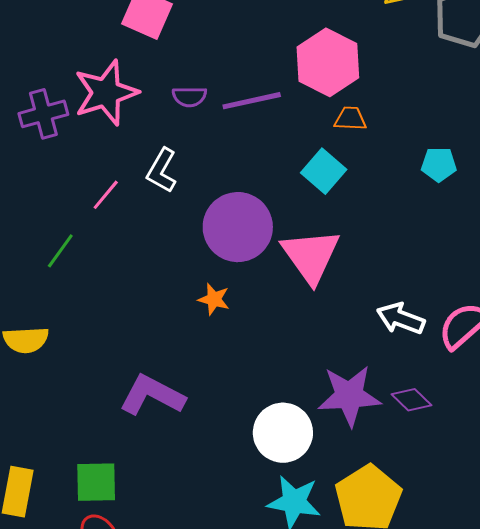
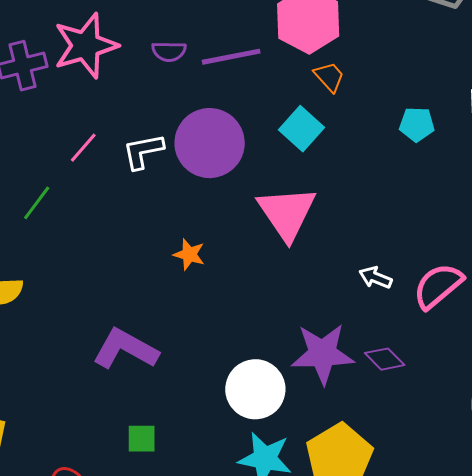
orange trapezoid: (350, 119) -> (329, 77), turned 44
white L-shape: (162, 170) -> (143, 151), moved, turned 48
purple circle: (238, 227) -> (210, 143), moved
white arrow: (401, 318) -> (375, 278), size x0.7
green square: (96, 482) -> (142, 439), moved, size x0.7

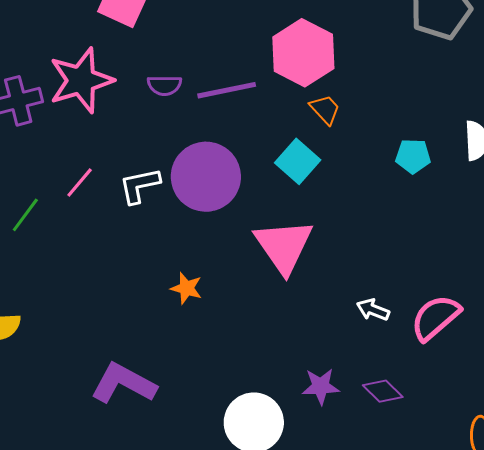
green line: (37, 203) -> (25, 215), moved
purple star: (322, 354) -> (321, 386), size x0.6

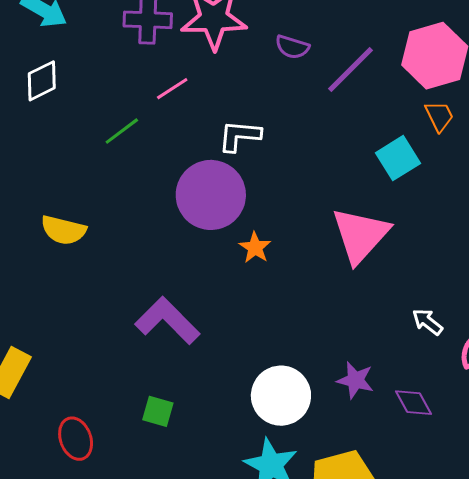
purple line: (227, 90) -> (350, 69), turned -50
purple circle: (206, 177) -> (211, 195), moved
pink line: (80, 182) -> (172, 89), moved

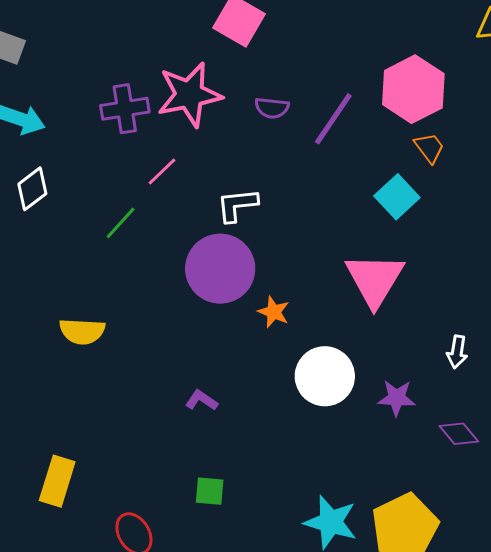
purple L-shape: (167, 321) -> (202, 400), size x0.5
white arrow: (427, 322) -> (457, 352), turned -108
purple star: (355, 380) -> (397, 398), moved
white circle: (281, 396) -> (325, 376), moved

